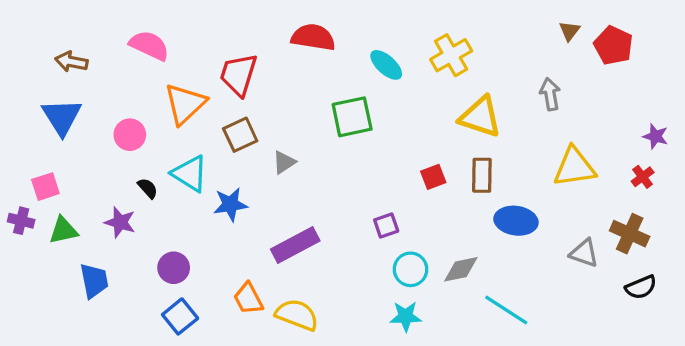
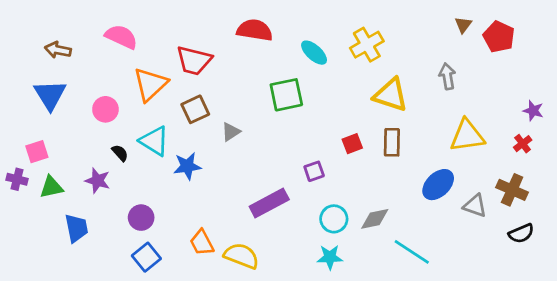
red trapezoid: (239, 75) -> (194, 60), turned -93
blue ellipse: (516, 221) -> (438, 185), moved, turned -52
purple square: (386, 226) -> (314, 171), moved
purple rectangle: (295, 245) -> (269, 203), moved

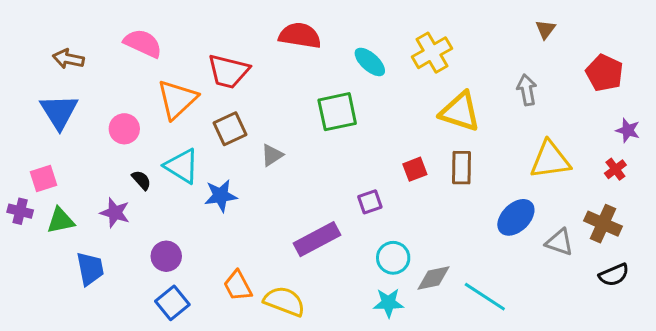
red pentagon: (499, 37) -> (605, 73), moved
gray diamond: (375, 219) -> (434, 278), moved

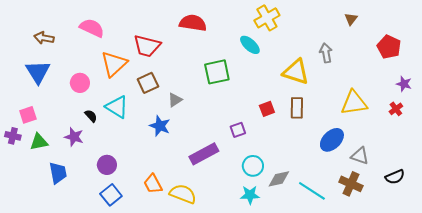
yellow cross: (432, 53) -> (267, 18), moved
cyan ellipse: (370, 62) -> (250, 45), moved
gray arrow: (527, 90) -> (326, 53), moved
blue star: (221, 196) -> (160, 126), moved, turned 30
brown cross: (603, 224) -> (351, 184), moved

